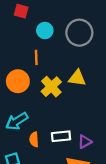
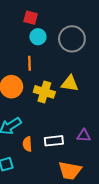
red square: (21, 11) -> (31, 18), moved
yellow cross: (51, 87) -> (44, 92), turned -30
purple triangle: (85, 142) -> (84, 136), moved, turned 32

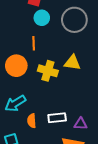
purple triangle: (84, 136) -> (81, 124), moved

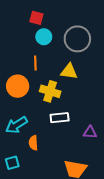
yellow triangle: (72, 63) -> (69, 71), moved
white rectangle: (57, 118) -> (60, 118), moved
purple triangle: (81, 124) -> (90, 132), moved

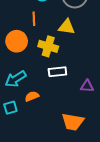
orange semicircle: (33, 143) -> (32, 96), turned 72
cyan square: (12, 163) -> (10, 108), moved

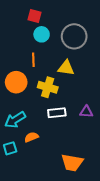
purple triangle: (87, 86) -> (86, 112), moved

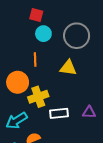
yellow cross: (48, 87) -> (38, 97), moved, turned -36

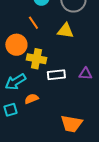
orange line: (35, 59) -> (33, 23), turned -32
yellow cross: (38, 97) -> (36, 59), turned 30

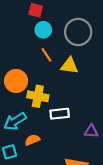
orange line: (33, 23) -> (47, 55), moved
purple triangle: (85, 74) -> (91, 131), moved

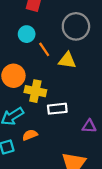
cyan circle: (43, 30) -> (27, 34), moved

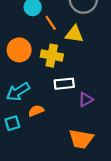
yellow cross: (35, 91) -> (52, 56), moved
purple triangle: (89, 126) -> (86, 100), moved, turned -32

